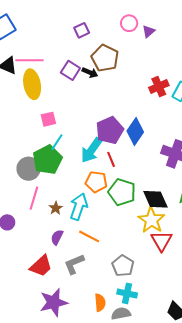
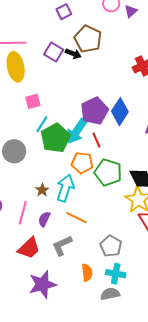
green pentagon: (47, 160) -> (55, 138), moved
pink line: (34, 198) -> (23, 213), moved
orange semicircle: (100, 303) -> (87, 273), moved

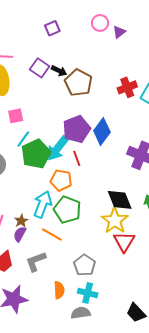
brown pentagon: (88, 39) -> (78, 83), moved
green pentagon: (108, 172) -> (67, 210), moved
brown star: (42, 190) -> (21, 221), moved

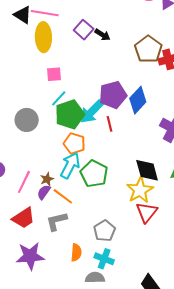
brown pentagon: (78, 83) -> (148, 49), moved
orange pentagon: (61, 180) -> (74, 143), moved
orange line: (52, 235) -> (63, 196), moved

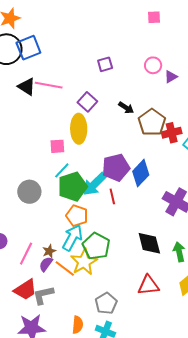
black arrow: (102, 35) -> (126, 108), moved
yellow ellipse: (43, 37) -> (79, 129), moved
yellow star: (140, 190) -> (84, 262), moved
red triangle: (147, 212) -> (148, 285), turned 45
gray L-shape: (57, 221) -> (43, 295), moved

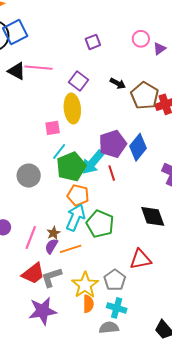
yellow star: (84, 262) -> (85, 285), moved
orange line: (65, 268) -> (71, 249), turned -50
red triangle: (148, 285) -> (140, 259), moved

